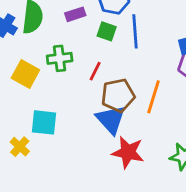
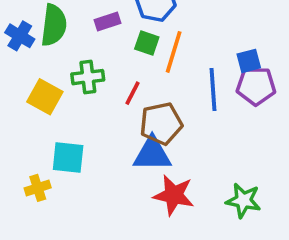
blue line: (135, 31) -> (213, 90), moved
orange line: (154, 97) -> (174, 52), moved
blue triangle: (111, 120) -> (152, 154), turned -48
yellow cross: (20, 147) -> (38, 188), turned 30

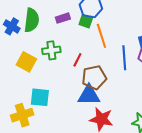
green square: (147, 43) -> (86, 21), moved
orange line: (174, 52) -> (101, 36), turned -35
yellow cross: (38, 188) -> (22, 115), size x1.5

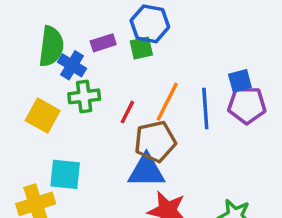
green square: (86, 21) -> (141, 48), turned -32
blue cross: (12, 26) -> (72, 65), moved
orange line: (101, 36) -> (167, 102), moved, turned 45

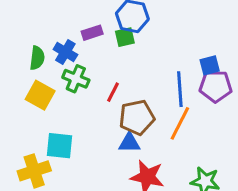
green semicircle: (51, 46) -> (37, 58), moved, size x0.7
green cross: (84, 96) -> (76, 79), turned 30
orange line: (167, 102) -> (180, 123), moved
blue triangle: (146, 171) -> (129, 143), size x0.7

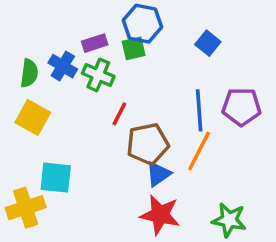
blue square: (210, 65) -> (208, 43), moved, turned -36
green cross: (76, 79) -> (98, 75), moved
blue triangle: (129, 143) -> (158, 174), moved, turned -35

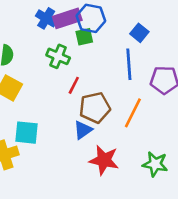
purple rectangle: (95, 43) -> (67, 18), moved, size x1.5
blue cross: (63, 66) -> (46, 18), moved
blue line: (199, 110) -> (129, 64), moved
blue triangle: (158, 174) -> (83, 130), moved

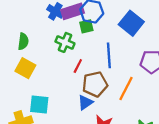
blue square: (139, 33) -> (131, 23), size x1.6
blue line: (129, 64) -> (109, 55), moved

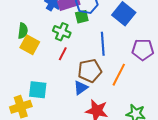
red line: (78, 66) -> (63, 54), moved
yellow square: (25, 68) -> (30, 45), moved

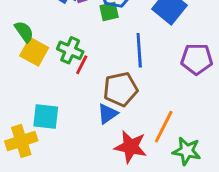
green semicircle: (23, 31) -> (24, 32), turned -42
green cross: (62, 32) -> (70, 50), moved
orange line: (119, 75) -> (164, 127), moved

